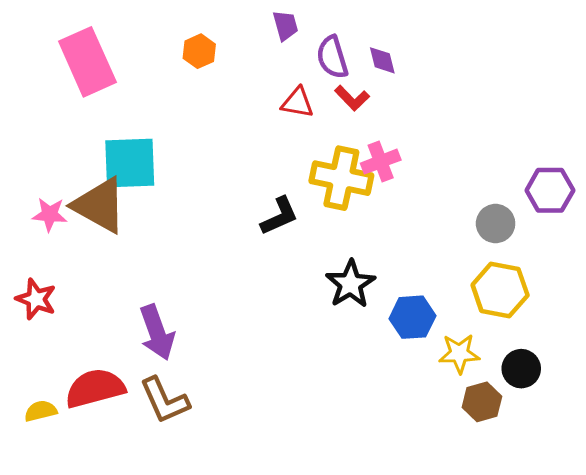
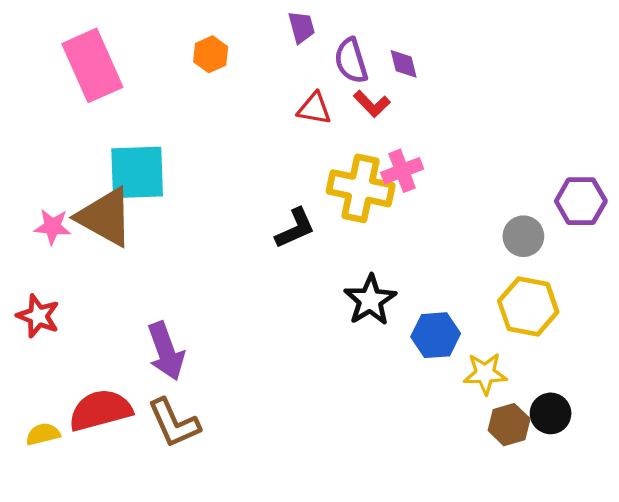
black circle: (521, 369) -> (551, 413), moved

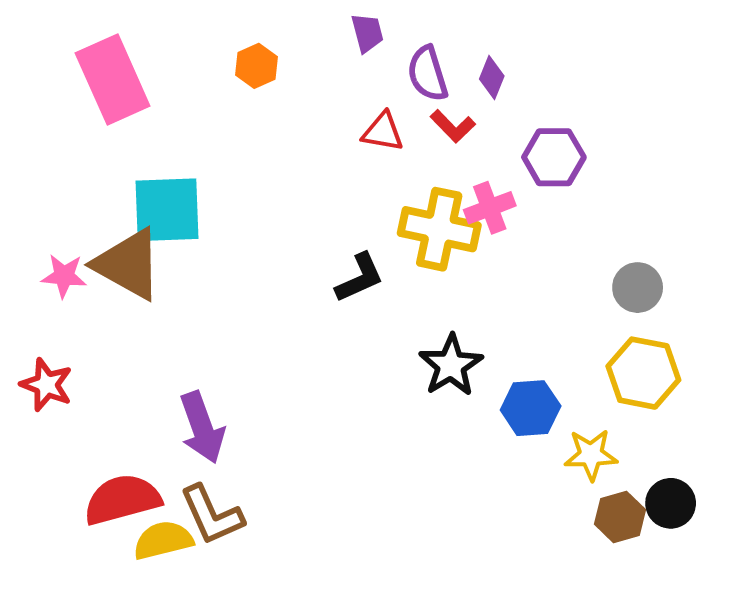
purple diamond: (404, 64) -> (492, 78), turned 36
purple hexagon: (581, 201) -> (554, 157), moved
yellow semicircle: (43, 434) -> (163, 540), moved, size x1.4

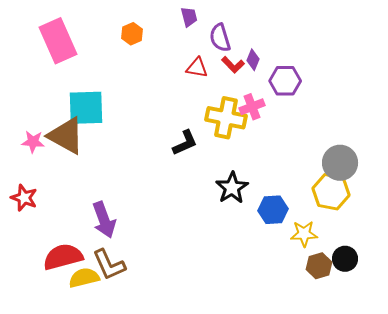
purple diamond: (492, 78) -> (253, 60), moved
gray circle: (638, 288) -> (340, 163), moved, size x1.4

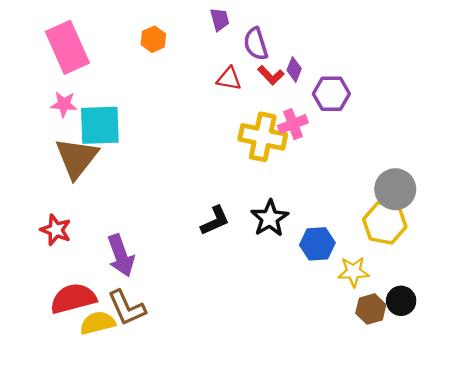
brown triangle: (66, 136) -> (77, 158), turned 39
pink star: (33, 142) -> (64, 104), moved
black L-shape: (185, 143) -> (215, 221), moved
red star: (24, 198) -> (56, 230), moved

